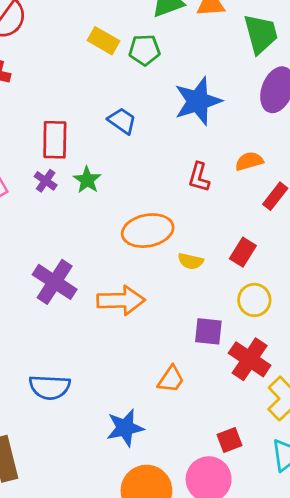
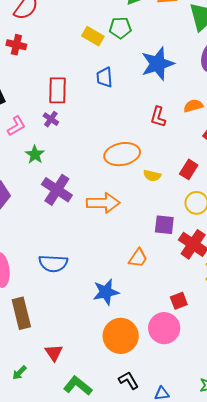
yellow rectangle: (103, 41) -> (93, 36), moved
blue trapezoid: (122, 121) -> (104, 77), turned -130
green star: (87, 180) -> (35, 155), moved

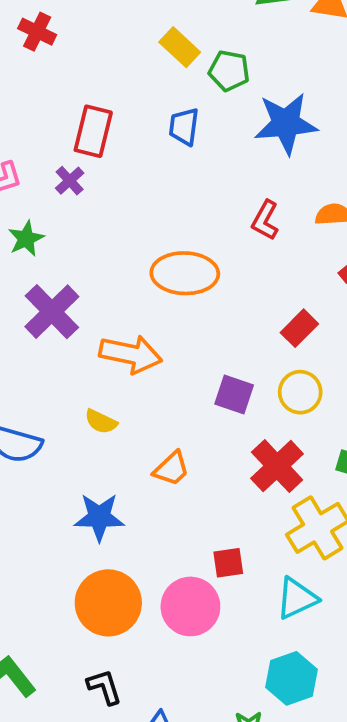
green pentagon: (120, 28) -> (229, 71), moved
yellow semicircle: (152, 176) -> (101, 422), moved
purple square: (164, 225) -> (234, 395), moved

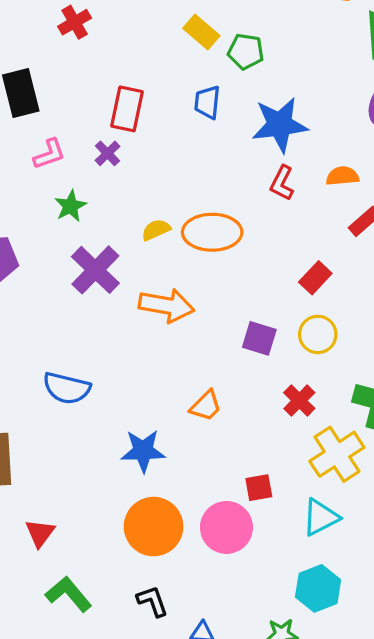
red cross: (37, 32) -> (75, 22), turned 36
blue star: (286, 123) -> (280, 125), moved
yellow semicircle: (101, 422) -> (156, 230), moved, turned 132
red cross: (277, 466) -> (299, 401), size x0.7

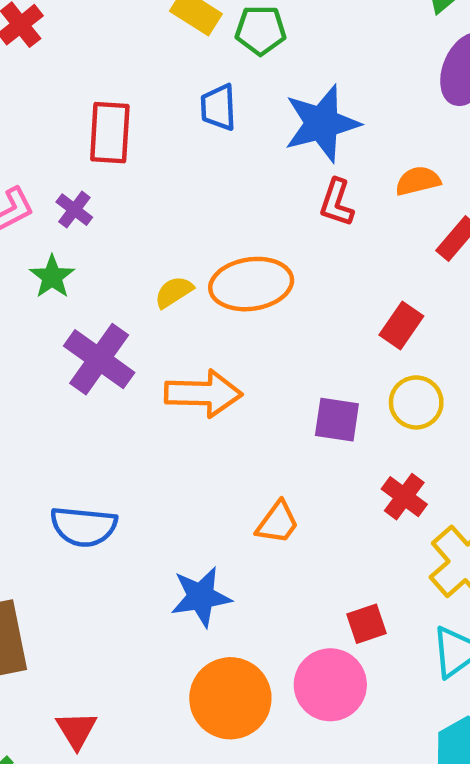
purple cross: (107, 153) -> (74, 210), moved

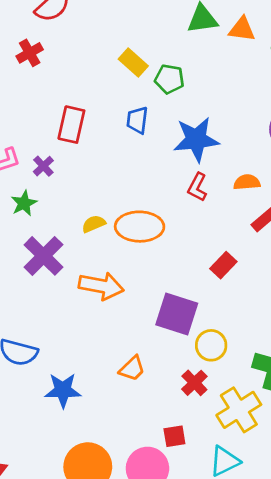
yellow circle: (416, 402) -> (211, 345), moved
purple square: (337, 420) -> (177, 314), size x1.5
red cross: (404, 497) -> (194, 383), moved
blue star: (201, 597) -> (63, 390), moved

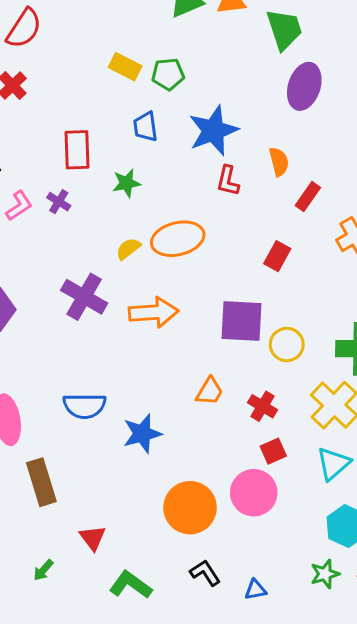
orange semicircle: (247, 182) -> (279, 162), turned 95
green star: (24, 203) -> (126, 183), moved, turned 30
red cross: (194, 383) -> (263, 406), moved

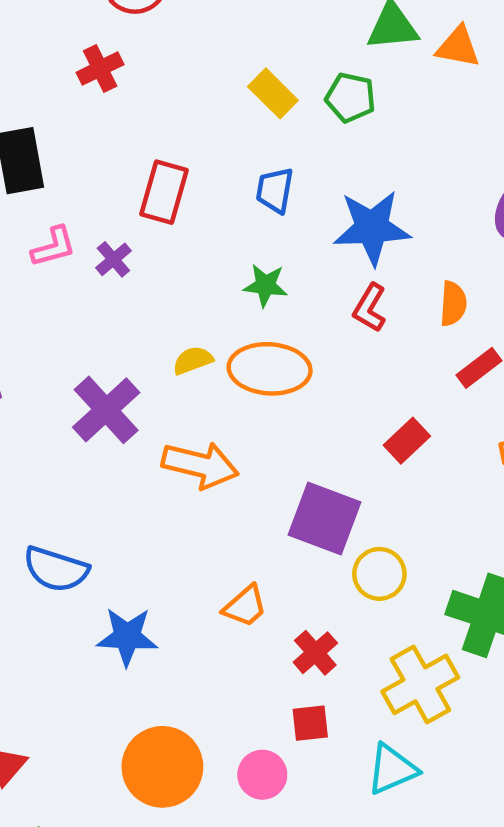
green pentagon: (168, 74) -> (350, 97), moved
green star: (126, 183) -> (265, 285), moved
pink circle: (254, 493) -> (262, 775), size x0.7

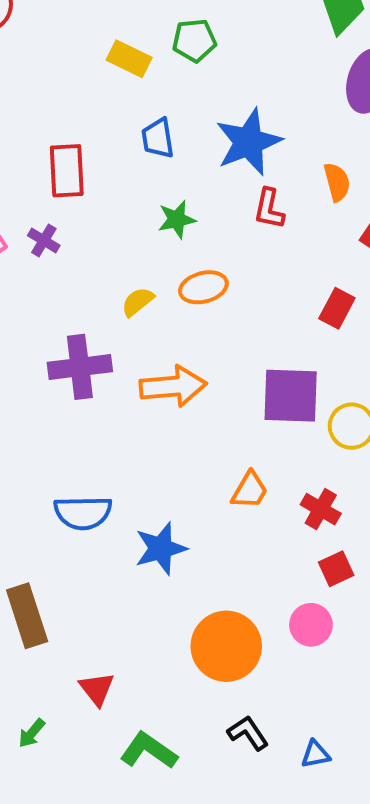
orange ellipse: (270, 369) -> (203, 287), size x0.7
purple cross: (106, 410) -> (80, 367), turned -36

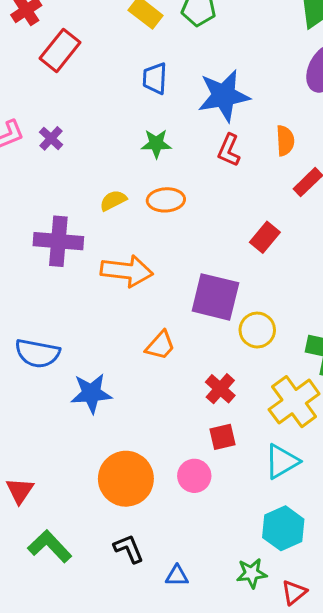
red rectangle: (67, 171) -> (60, 50), moved, turned 30
orange trapezoid: (250, 490) -> (160, 345), moved

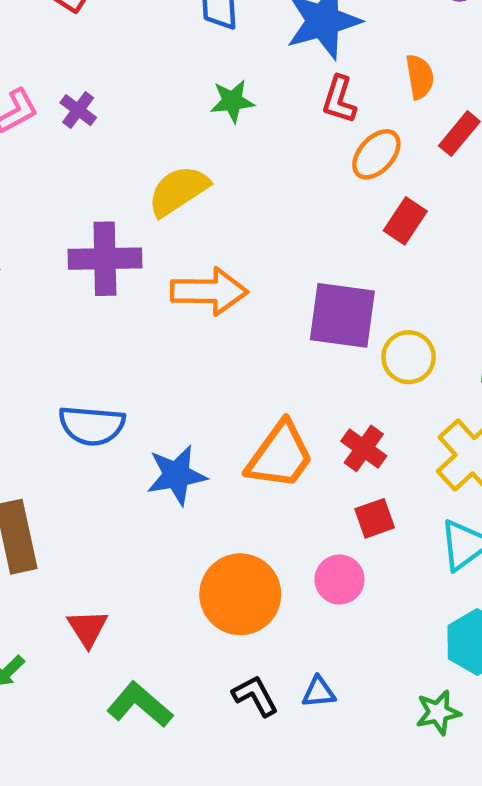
yellow semicircle: (113, 200) -> (178, 191), size x1.6
orange ellipse: (166, 200) -> (376, 154), moved, turned -39
orange trapezoid: (160, 345) -> (280, 456), moved, size x1.6
blue triangle: (177, 576) -> (319, 692), moved

